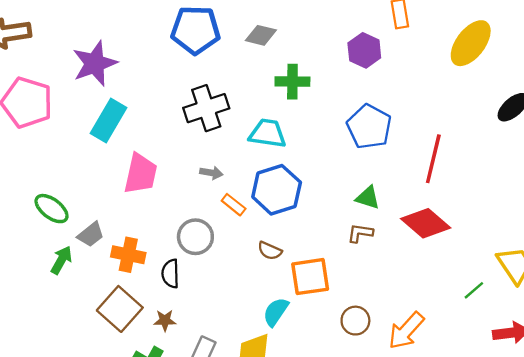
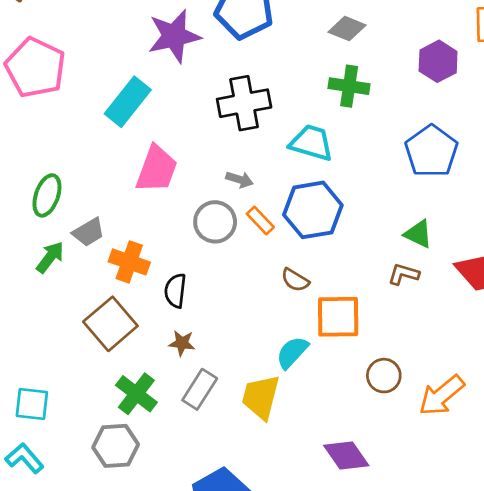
gray diamond: (261, 35) -> (347, 29), moved
purple star: (95, 63) -> (174, 36), moved
green ellipse: (52, 209) -> (47, 195), turned 64
gray circle: (195, 237) -> (215, 222), moved
brown star: (165, 320) -> (182, 343), moved

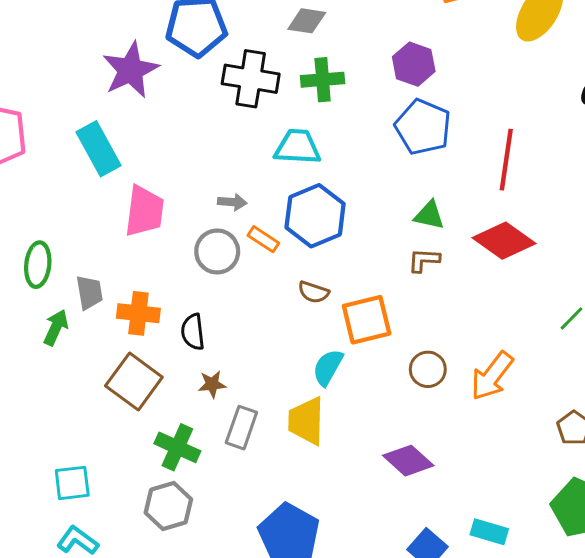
purple hexagon: (438, 61) -> (414, 64), moved
cyan rectangle: (128, 102) -> (99, 149), turned -54
black cross: (244, 103) -> (251, 79), moved, turned 33
gray trapezoid: (89, 232) -> (89, 292), turned -56

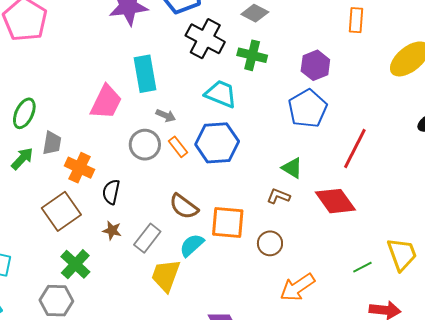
cyan rectangle: (99, 149) -> (145, 74), moved
brown semicircle: (314, 292) -> (184, 206), moved, size x1.4
brown circle: (428, 369) -> (270, 243), moved
gray rectangle: (241, 428) -> (147, 238), moved

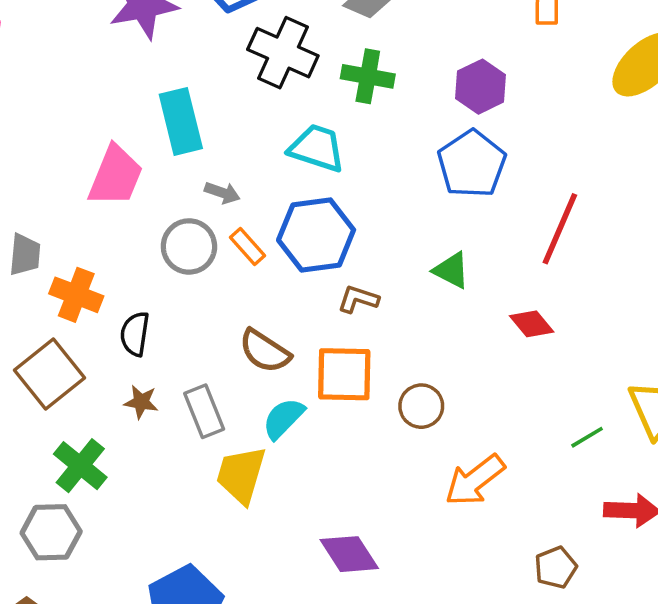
brown L-shape: (278, 196) -> (358, 299), moved
red diamond: (335, 201) -> (532, 324), size x0.6
gray rectangle: (147, 238) -> (204, 411), turned -56

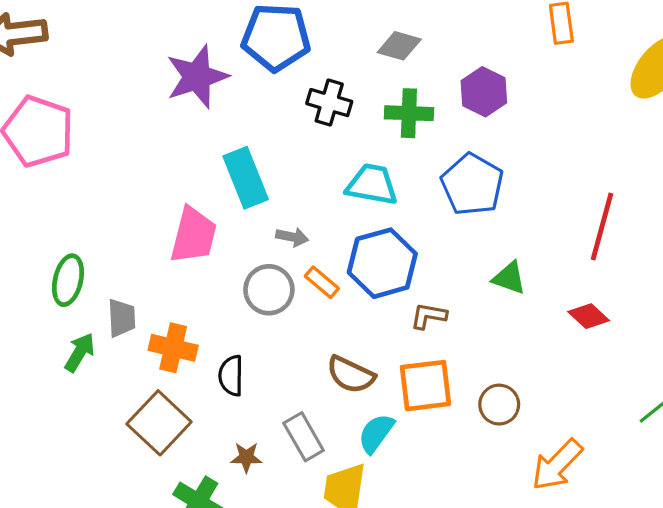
black cross: (283, 53) -> (329, 103), size x0.7
purple hexagon: (481, 87) -> (484, 92), moved
blue pentagon: (472, 164) -> (472, 184), moved
brown star: (141, 402) -> (246, 457), moved

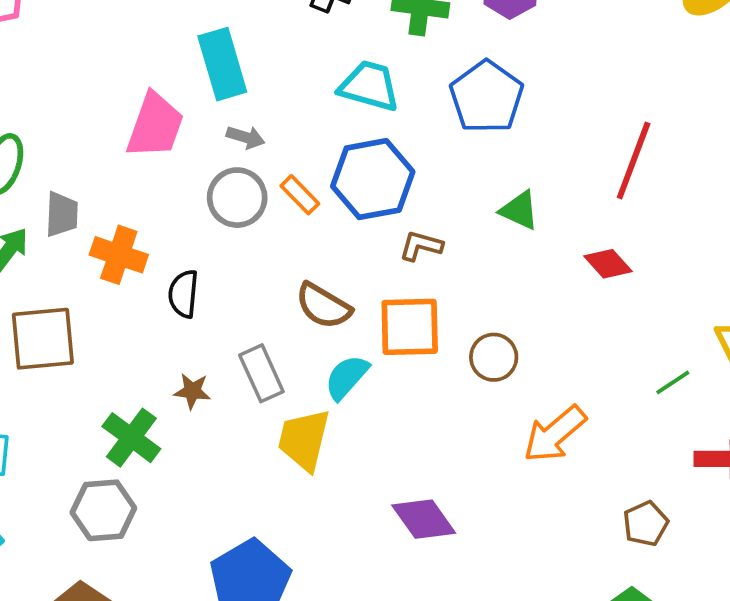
gray arrow: (292, 237) -> (246, 137), moved
brown square: (159, 423) -> (43, 339), moved, turned 36

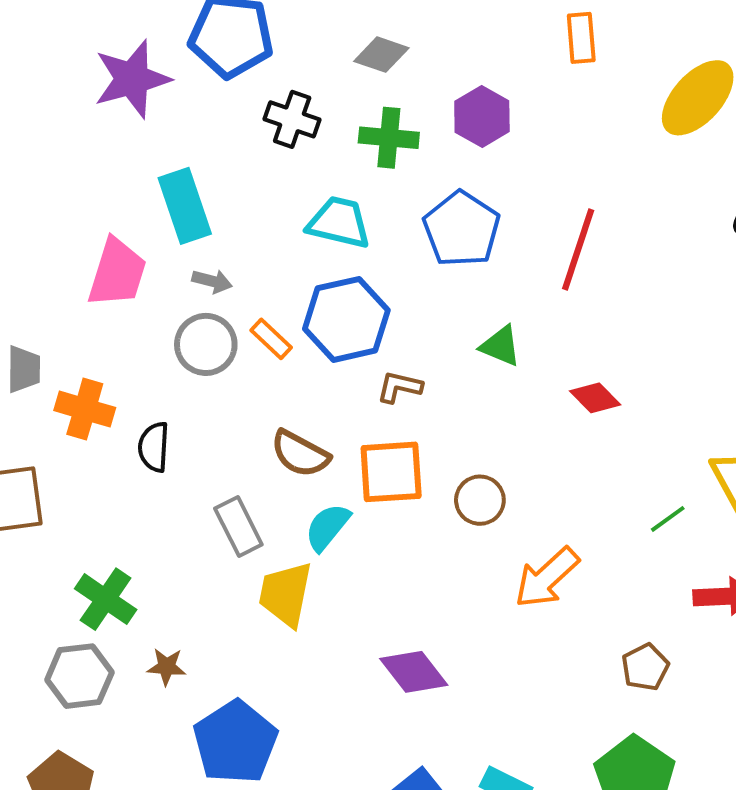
red line: (634, 161) -> (578, 249), moved
brown star: (192, 391) -> (167, 667), moved

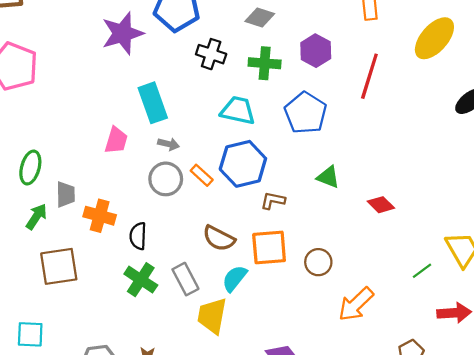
red line: (578, 249) -> (369, 76), moved
pink trapezoid: (117, 273) -> (116, 140), size x0.7
green cross: (106, 599) -> (141, 280), moved

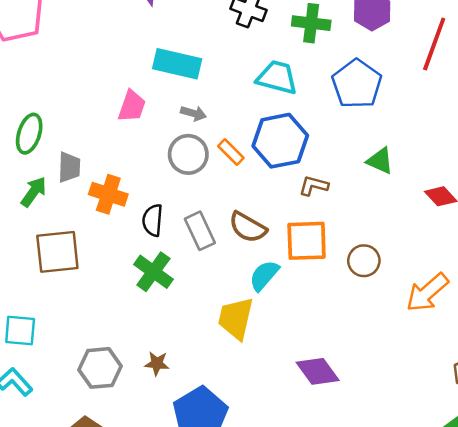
cyan rectangle: (153, 103) -> (177, 64), turned -60
gray rectangle: (185, 279) -> (200, 231), moved
orange arrow: (356, 304) -> (427, 292), moved

